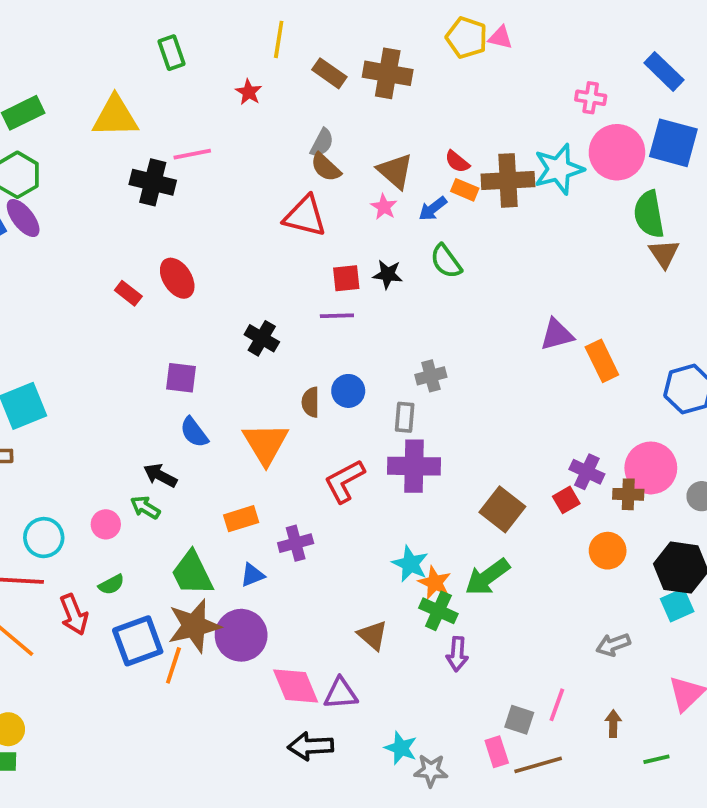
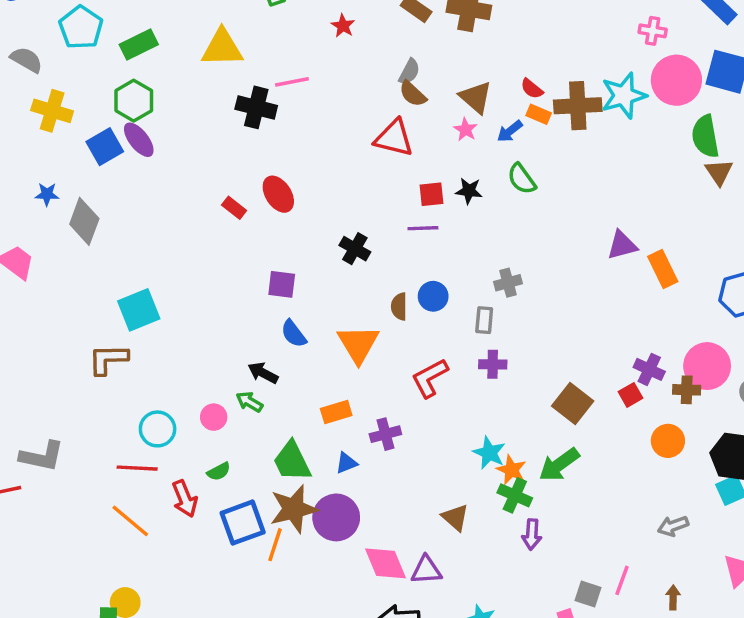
purple cross: (414, 466) -> (493, 364), size x0.6

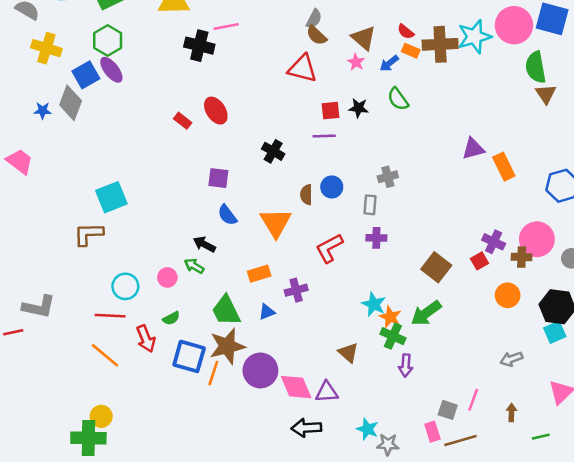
gray diamond: (84, 221) -> (71, 103), moved
purple circle: (336, 517) -> (260, 370), moved
blue square: (243, 523) -> (189, 356), turned 36

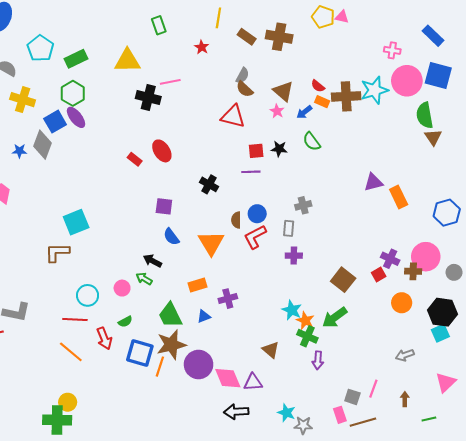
red L-shape: (329, 248) -> (255, 237), moved

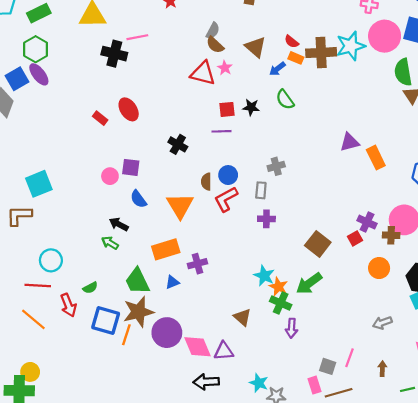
pink star: (277, 111) -> (225, 68), moved
orange rectangle: (197, 285) -> (166, 249), size x1.4
pink circle: (122, 288) -> (110, 176), moved

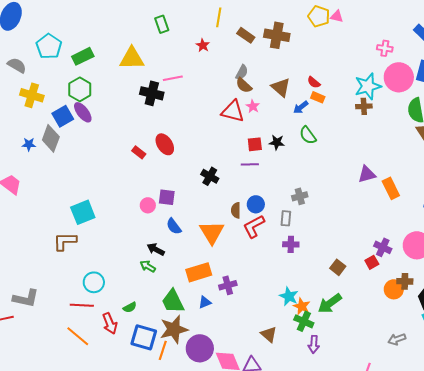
brown cross: (321, 53) -> (364, 106), moved, size x0.6
brown cross: (391, 235) -> (405, 281), moved
brown square: (318, 244) -> (338, 267), size x0.7

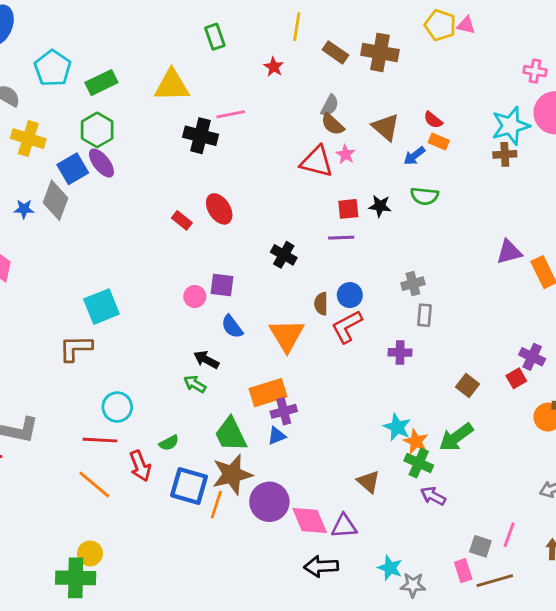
green semicircle: (308, 135) -> (424, 196), turned -48
gray rectangle: (286, 218) -> (424, 315), moved
purple cross: (228, 285) -> (284, 411), moved
purple arrow: (314, 344) -> (433, 496), turned 114

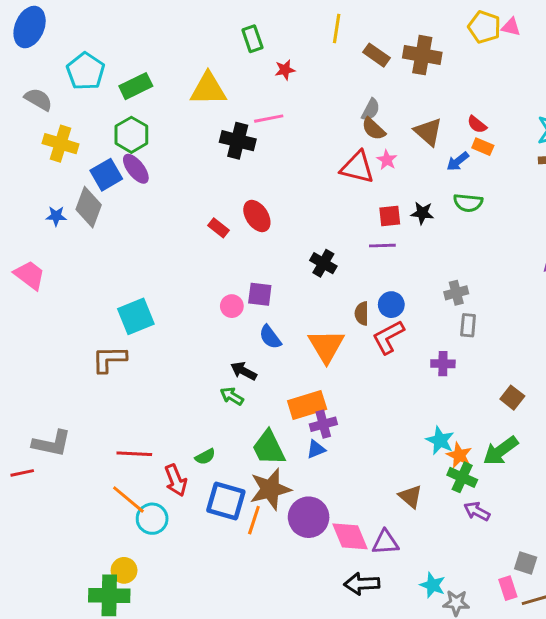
red star: (274, 67) -> (285, 70), moved, turned 30
cyan circle: (117, 407) -> (152, 519), moved

